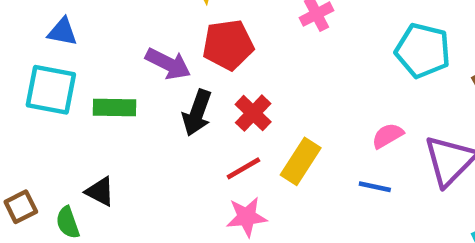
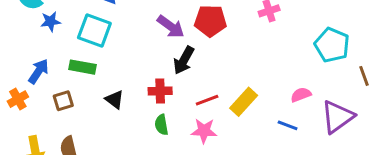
green rectangle: (114, 107) -> (83, 67), moved
red cross: (253, 113) -> (160, 91), moved, turned 35
green semicircle: (68, 222) -> (161, 125), moved

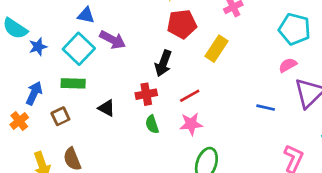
purple arrow: (171, 27) -> (113, 40), moved
cyan square: (94, 31) -> (79, 49), turned 32
pink semicircle: (301, 95) -> (288, 65), moved
yellow rectangle: (244, 102) -> (216, 49), moved

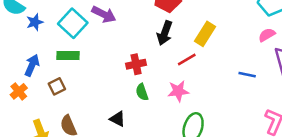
yellow rectangle: (216, 49) -> (205, 34), moved
black arrow: (163, 63) -> (165, 33), moved
red line: (190, 96) -> (187, 60), moved
black triangle: (106, 108) -> (118, 119), moved

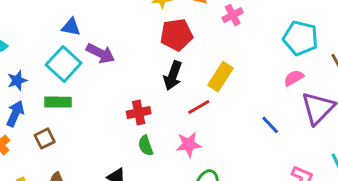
blue star: (35, 22) -> (17, 81), moved
blue line: (247, 75) -> (270, 125), turned 35

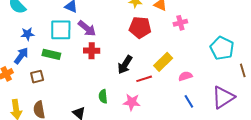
cyan square: (64, 64) -> (61, 30), turned 35
black arrow: (173, 76) -> (125, 65), moved
pink semicircle: (294, 78) -> (185, 76), moved
red cross: (139, 113) -> (92, 51), moved

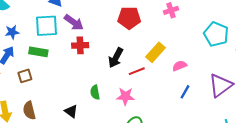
blue line: (189, 101) -> (185, 92), turned 64

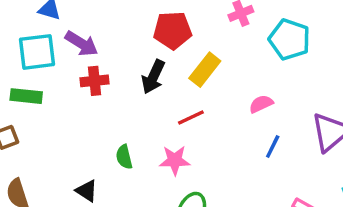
cyan pentagon: (216, 34) -> (290, 39), moved
yellow rectangle: (155, 52) -> (205, 70), moved
black arrow: (116, 58) -> (153, 77), moved

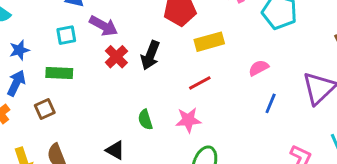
cyan square: (37, 52) -> (66, 35), size x0.6
yellow rectangle: (205, 70) -> (209, 42), turned 40
black arrow: (153, 77) -> (150, 55), moved
red cross: (95, 81) -> (116, 57), turned -35

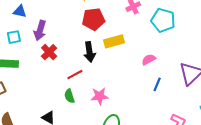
purple arrow: (104, 26) -> (40, 30), turned 78
black arrow: (150, 55) -> (89, 52), moved, turned -30
red line: (200, 83) -> (75, 75), moved

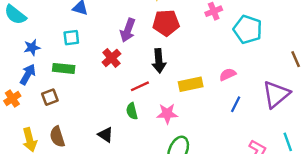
purple arrow: (40, 30) -> (128, 30), moved
yellow rectangle: (114, 41) -> (191, 84), moved

